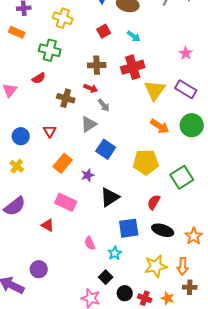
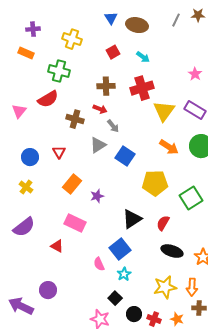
red semicircle: (39, 78) -> (48, 99), size x1.5
blue square: (106, 149) -> (125, 156), moved
black triangle: (110, 197) -> (132, 219), moved
blue square: (129, 228) -> (120, 249), moved, turned -30

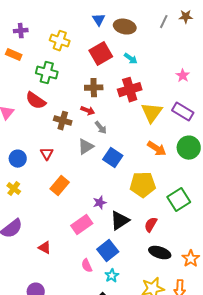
red square: (113, 52) -> (101, 54), size x1.6
red semicircle: (48, 99) -> (36, 101), turned 65
purple star: (97, 196) -> (100, 203), moved
pink rectangle: (75, 223) -> (82, 225), moved, turned -60

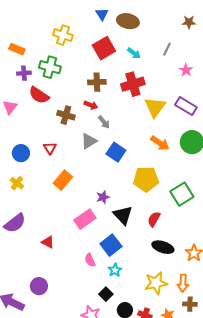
brown star: (186, 17) -> (189, 22), moved
gray line: (164, 22) -> (167, 49), moved
purple cross: (21, 31) -> (24, 73), moved
black triangle: (120, 221) -> (123, 215), turned -40

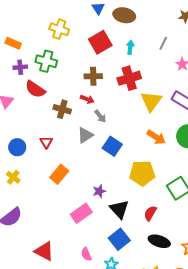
cyan arrow: (134, 53) -> (130, 47), turned -120
red triangle: (48, 242) -> (44, 251), moved, size x1.5
blue square: (111, 245) -> (119, 239), moved

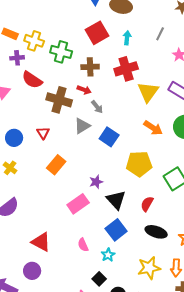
yellow cross: (59, 29) -> (34, 41), moved
green cross: (46, 61) -> (61, 52), moved
brown cross: (62, 109) -> (59, 100), size x1.4

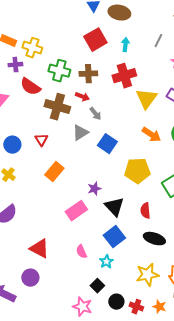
green cross: (61, 52) -> (59, 71), moved
red semicircle: (147, 204) -> (145, 211), turned -35

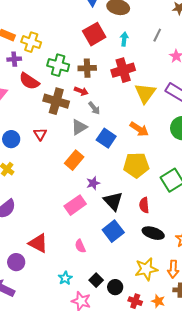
orange arrow: (151, 135) -> (139, 129), moved
orange rectangle: (54, 172) -> (74, 160), moved
cyan star: (106, 262) -> (65, 278), moved
purple circle: (30, 278) -> (16, 262), moved
black circle: (116, 302) -> (115, 287), moved

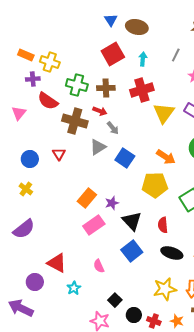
orange arrow: (139, 129) -> (166, 157), moved
orange rectangle: (74, 160) -> (87, 198), moved
cyan star: (65, 278) -> (74, 288), moved
black circle: (115, 287) -> (134, 315), moved

